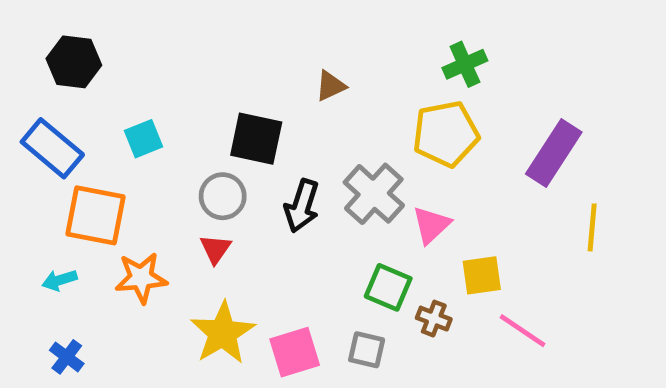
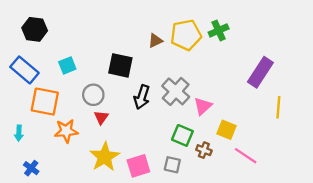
yellow pentagon: (446, 134) -> (186, 35), moved
gray circle: (223, 196) -> (93, 95), moved
yellow square: (482, 275) -> (226, 130), turned 30
cyan arrow: (60, 280) -> (19, 133), moved, turned -70

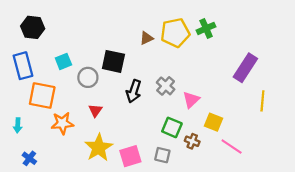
blue rectangle: (24, 70) -> (23, 66), turned 35
gray cross: (176, 91) -> (166, 86), size x0.7
gray circle: (93, 95) -> (88, 77), moved

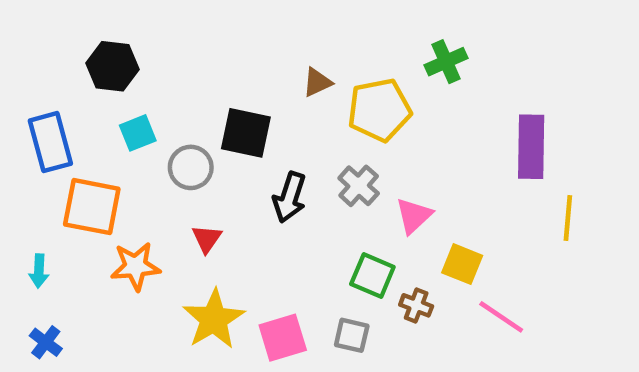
black hexagon: (33, 27) -> (112, 66), moved
yellow pentagon: (175, 33) -> (379, 110), moved
purple rectangle: (245, 68) -> (531, 147), turned -32
blue cross: (29, 158) -> (46, 342), moved

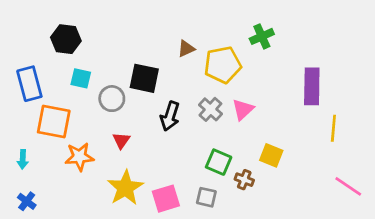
cyan square: (138, 133) -> (81, 78), turned 35
pink triangle: (414, 216) -> (243, 109), moved
pink line: (501, 317) -> (348, 186), moved

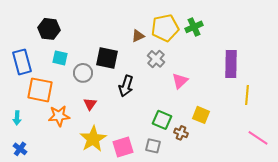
yellow pentagon: (223, 65) -> (165, 28), moved
gray cross: (210, 109) -> (156, 59), moved

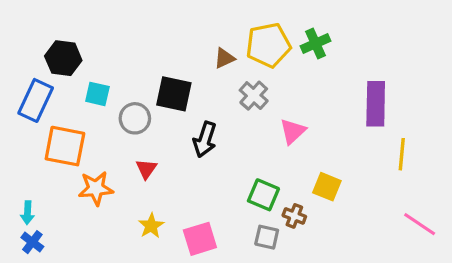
black hexagon: (49, 29) -> (63, 58), moved
blue rectangle: (22, 62) -> (36, 100), turned 40
cyan arrow: (17, 118) -> (27, 213), moved
yellow star: (93, 139) -> (151, 226), size x0.6
gray square: (153, 146) -> (267, 237), moved

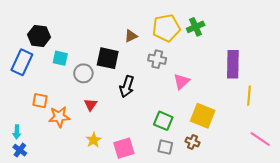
brown triangle: (224, 58) -> (131, 36), moved
gray cross: (254, 96) -> (157, 59), turned -30
orange square: (65, 146) -> (40, 101), moved, size x0.6
yellow square: (327, 187) -> (203, 116), size x1.4
brown cross: (294, 216) -> (193, 142), moved

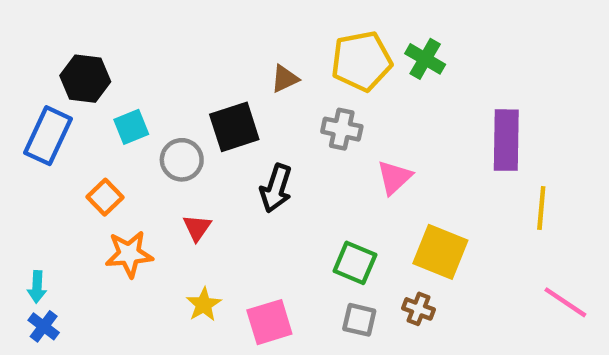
green cross: (196, 27) -> (425, 59), turned -36
cyan square: (60, 58) -> (131, 127), turned -35
black square: (108, 58) -> (234, 127), turned -30
orange square: (40, 101) -> (105, 197), moved, turned 35

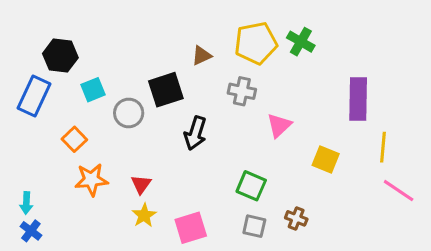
red triangle: (197, 228) -> (141, 184), moved
yellow square: (440, 252) -> (326, 159), moved, size x0.7
pink line: (565, 302) -> (399, 191), moved

